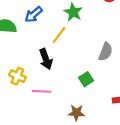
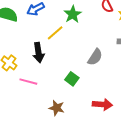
green square: (86, 79) -> (72, 79), turned -32

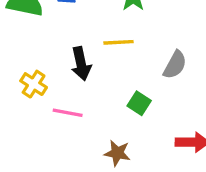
yellow line: (55, 33) -> (118, 42), moved, turned 42

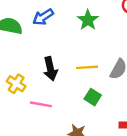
yellow line: (118, 42) -> (87, 67), moved

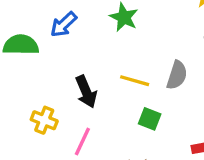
yellow line: (87, 67) -> (135, 81), turned 30
pink line: (41, 104) -> (82, 141), turned -65

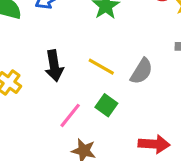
pink line: (82, 141) -> (70, 115), moved

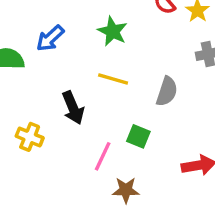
yellow line: (101, 67) -> (113, 79), moved

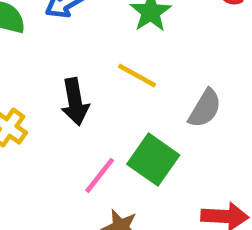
green square: (138, 136) -> (153, 160), size x1.5

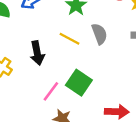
gray semicircle: (205, 108) -> (99, 34), moved, turned -50

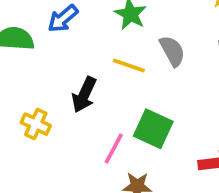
black arrow: (37, 53) -> (84, 95), turned 45

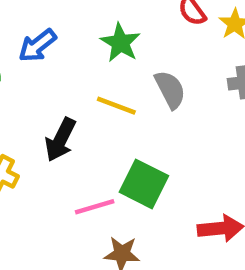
pink line: (114, 149) -> (95, 207), turned 44

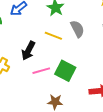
pink line: (95, 207) -> (41, 71), moved

